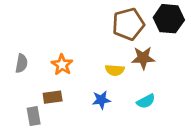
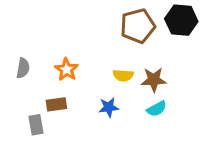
brown star: (143, 58) -> (154, 80), moved

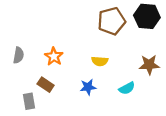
brown star: (154, 80) -> (149, 65), moved
brown rectangle: (56, 104) -> (46, 85), turned 42

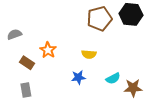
gray semicircle: (18, 55) -> (14, 34), moved, turned -120
brown star: (149, 65) -> (133, 88), moved
brown rectangle: (46, 85) -> (27, 63), moved

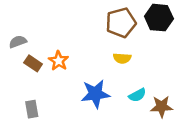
yellow semicircle: (89, 54) -> (122, 58), moved
brown rectangle: (27, 63) -> (33, 63), moved
blue star: (78, 77) -> (95, 94), size x1.6

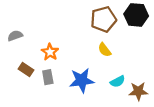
yellow semicircle: (122, 58) -> (105, 50), turned 48
brown rectangle: (33, 63) -> (26, 69), moved
gray rectangle: (32, 109) -> (48, 77), moved

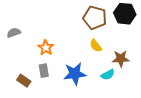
brown pentagon: (103, 19) -> (95, 18), turned 30
brown rectangle: (26, 69) -> (24, 81), moved
brown star: (138, 91) -> (121, 59), moved

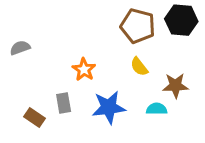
orange star: (46, 48) -> (84, 70), moved
cyan semicircle: (108, 75) -> (157, 109), turned -152

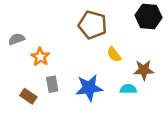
brown pentagon: (138, 26) -> (93, 25), moved
orange star: (84, 70) -> (40, 57), moved

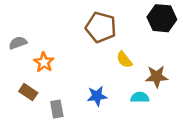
gray rectangle: (52, 84) -> (57, 109), moved
blue star: (89, 88) -> (97, 96), size x0.7
brown rectangle: (28, 96) -> (28, 92), moved

